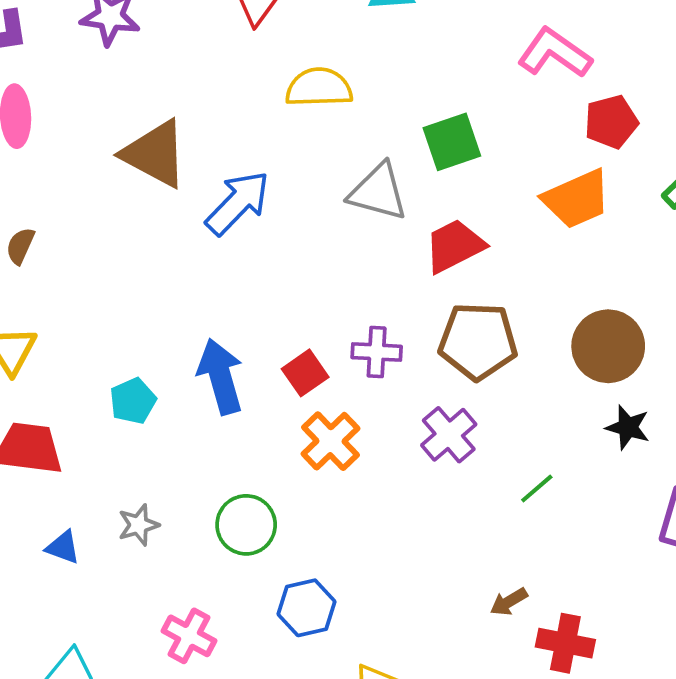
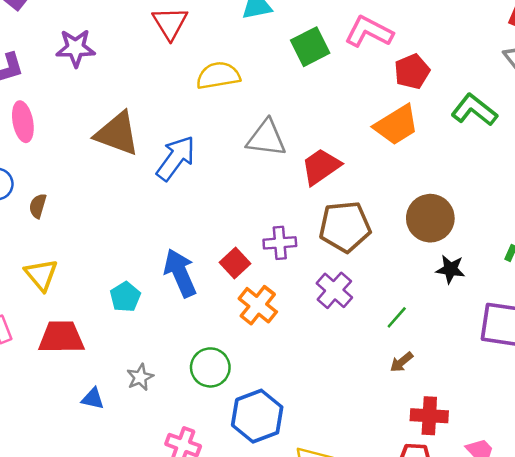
green square: (452, 142) -> (310, 47), moved
brown arrow: (509, 602) -> (402, 362), moved
blue hexagon: (306, 608) -> (257, 416), size x1.4

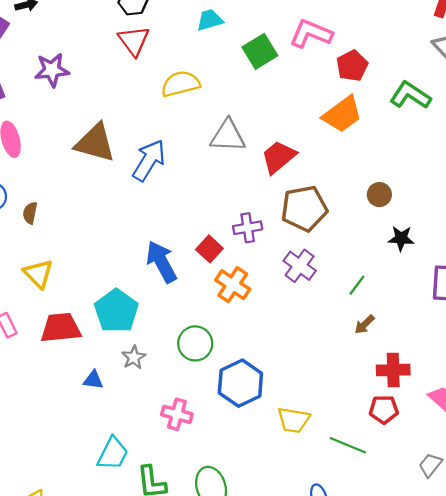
brown circle: (430, 218) -> (379, 195), size x0.6
cyan pentagon: (125, 297) -> (116, 311), moved, size x1.6

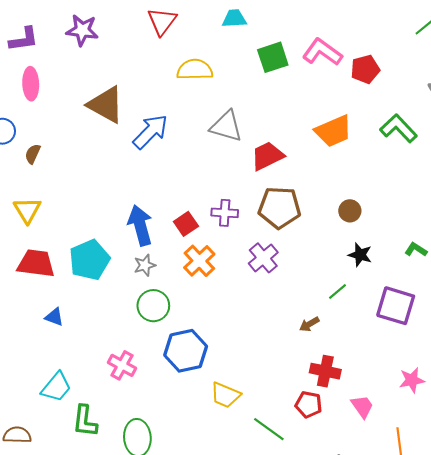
red pentagon: (352, 66) -> (365, 69), moved
green line: (357, 285) -> (338, 292), moved
gray star: (134, 357) -> (145, 265), moved

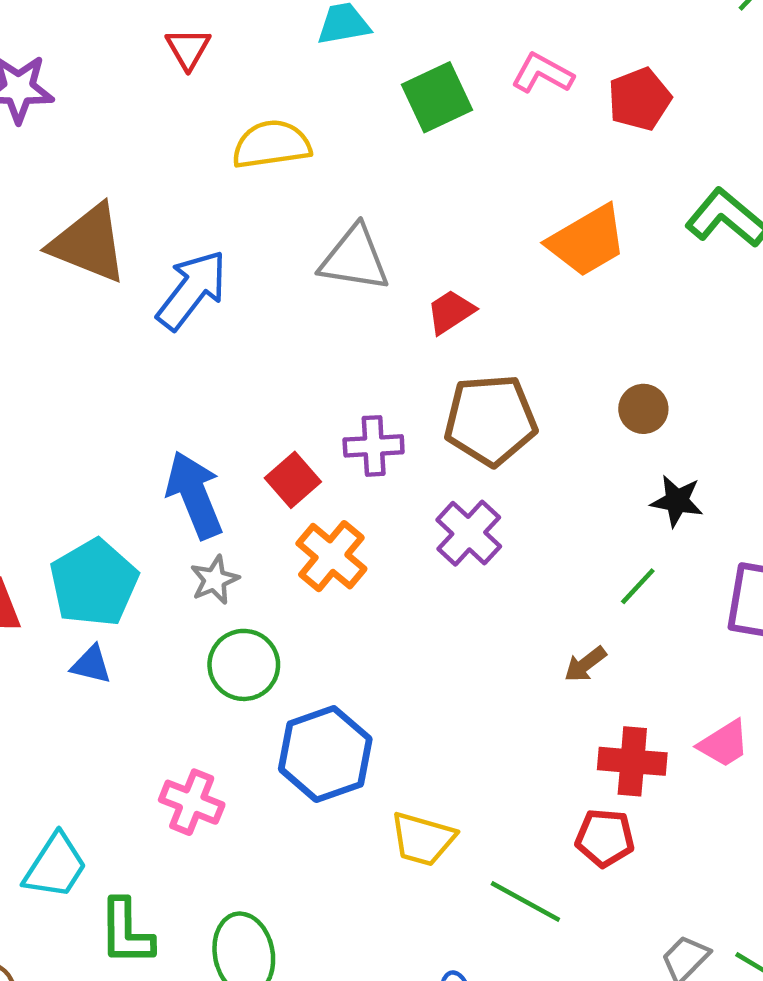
red triangle: (162, 21) -> (188, 49), size x0.7
pink L-shape: (322, 52) -> (542, 73), size x0.7
red trapezoid: (267, 156) -> (451, 312), size x0.7
blue triangle: (54, 317) -> (91, 665), moved
pink trapezoid: (362, 406) -> (724, 744), moved, turned 100

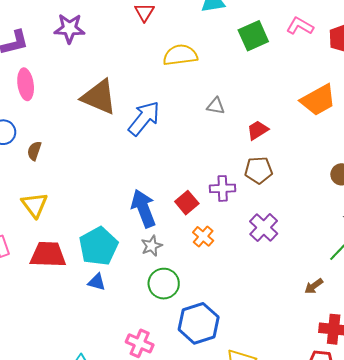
gray triangle: (354, 259) -> (216, 106), size x0.6
brown pentagon: (491, 420) -> (259, 170), moved, size x0.7
orange cross: (331, 556) -> (203, 236), size x0.7

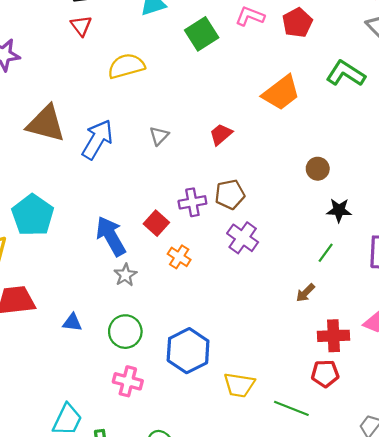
gray triangle: (216, 106) -> (159, 136), moved, turned -48
brown pentagon: (259, 170) -> (230, 194), moved
cyan pentagon: (98, 246) -> (33, 215), moved
green circle: (164, 284) -> (125, 332), moved

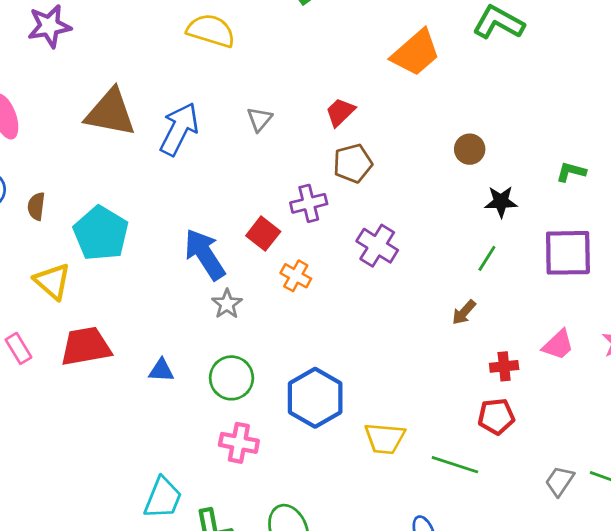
yellow semicircle: (126, 66) -> (211, 31), turned 36
brown pentagon: (230, 194) -> (353, 163), moved
red cross: (333, 336) -> (504, 366), size x0.7

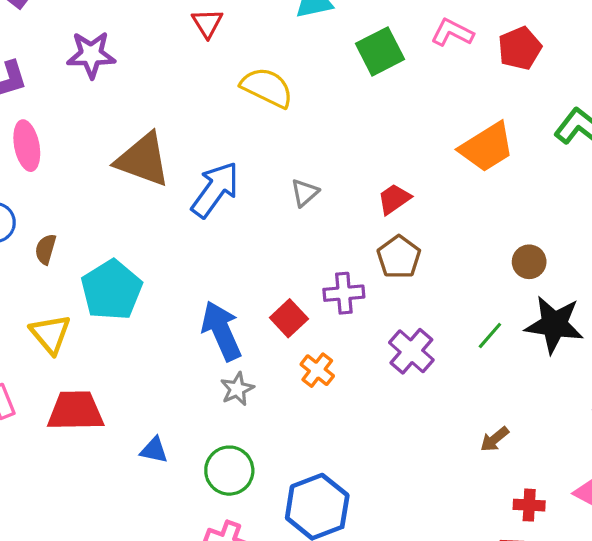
brown pentagon: (353, 163) -> (399, 257), turned -30
black star: (501, 202) -> (554, 325), size x1.6
green line: (487, 258) -> (490, 336), moved

